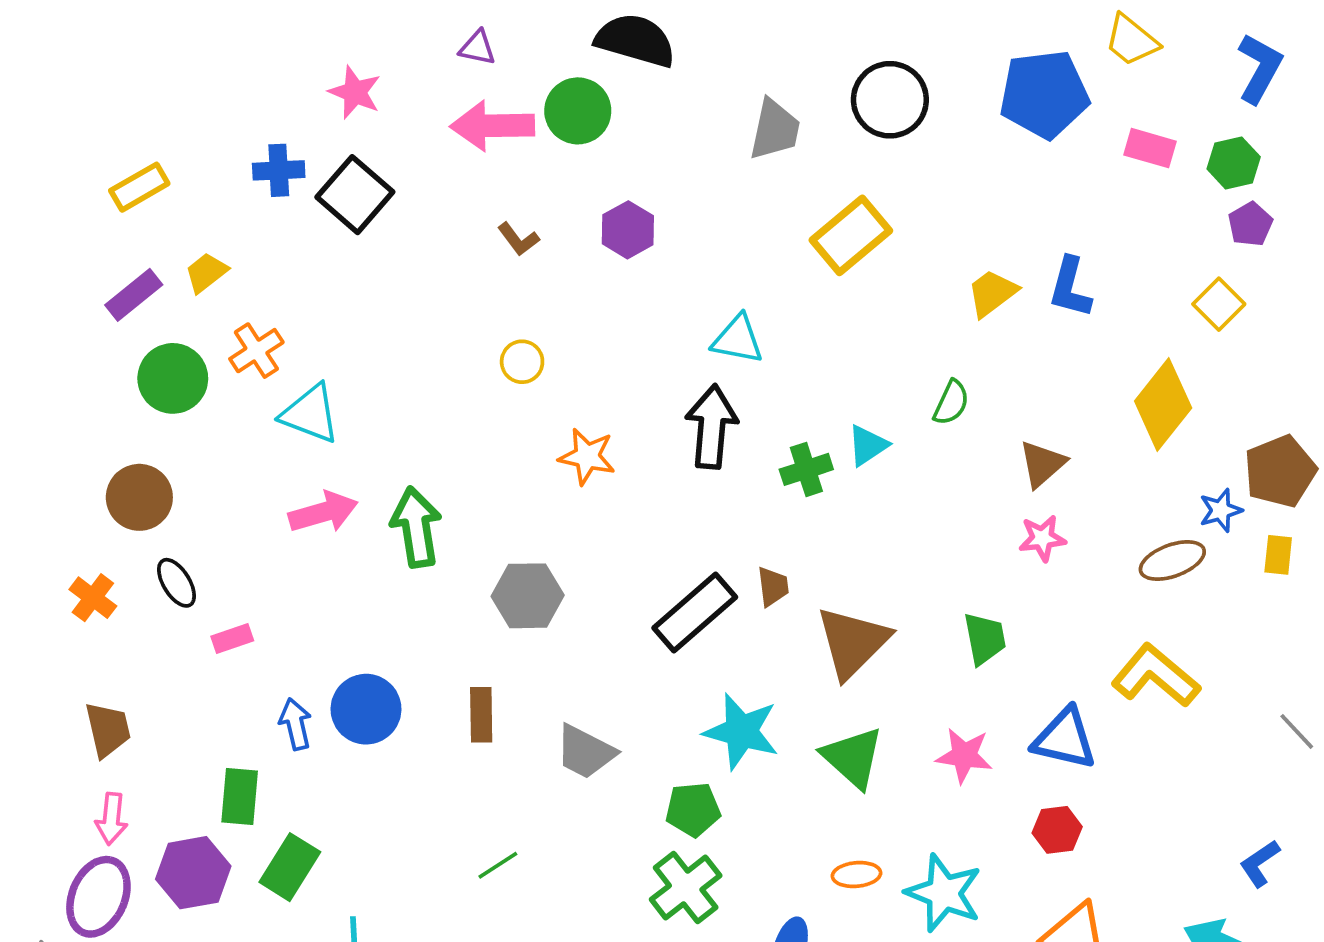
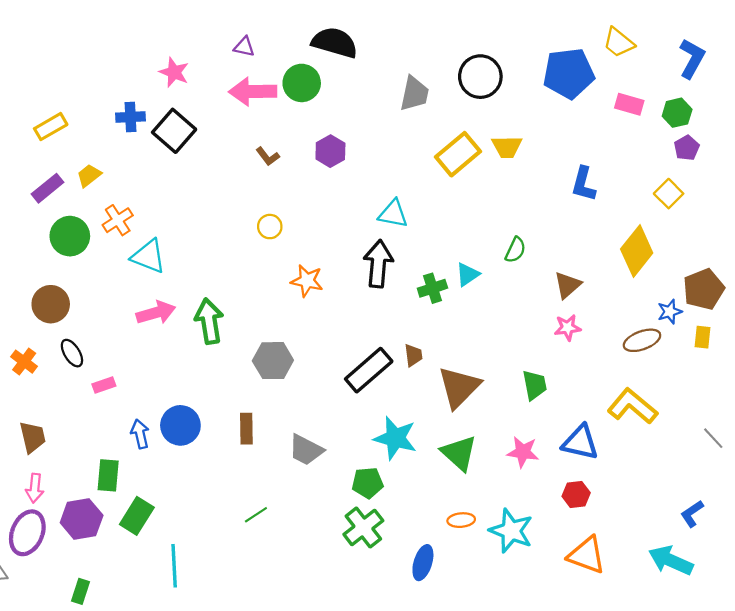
yellow trapezoid: (992, 293) -> (507, 147), moved, turned -144

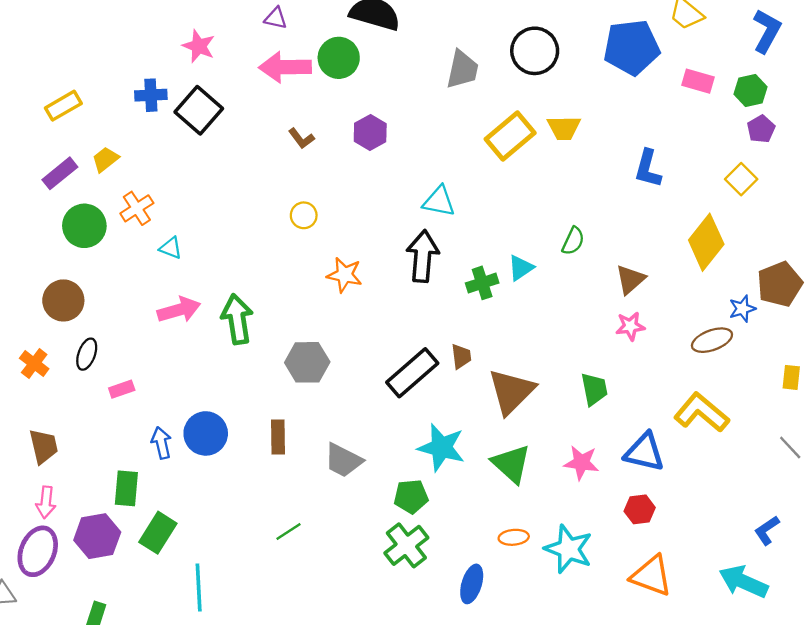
cyan triangle: (149, 256) -> (171, 248), size x0.6
yellow rectangle: (703, 337) -> (791, 377), moved
black ellipse: (72, 353) -> (87, 354), turned 52

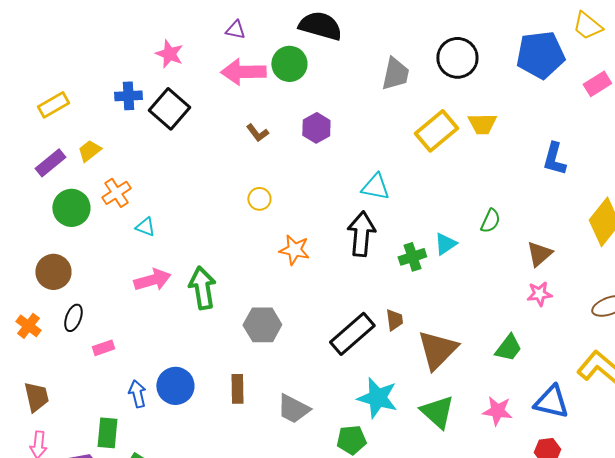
pink rectangle: (698, 81) -> (597, 84), turned -48
green trapezoid: (594, 389) -> (508, 348), turned 48

